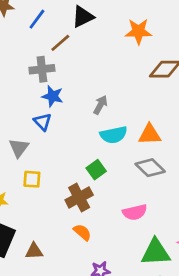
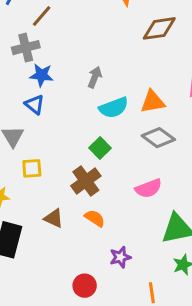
brown triangle: (34, 251) -> (54, 218), moved, turned 36

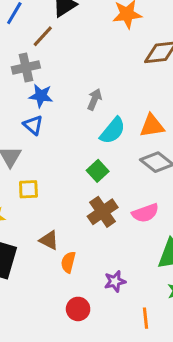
cyan semicircle: (114, 108) -> (113, 131), turned -32
brown cross: (86, 181) -> (103, 212), moved
orange semicircle: (95, 218) -> (68, 262), moved, turned -110

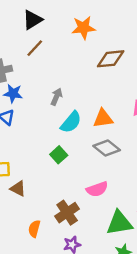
brown line: (43, 36) -> (35, 48), moved
brown cross: (103, 212) -> (67, 213), moved
brown triangle: (49, 240) -> (18, 189), moved

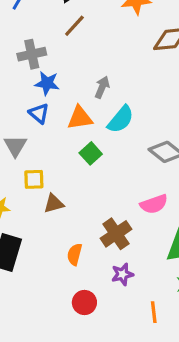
orange triangle: (103, 118) -> (80, 118), moved
green square: (59, 155) -> (91, 153), moved
brown triangle: (18, 189) -> (54, 204), turned -42

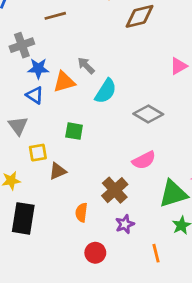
brown line: (74, 26) -> (55, 16), turned 40
gray arrow: (102, 87) -> (86, 66), turned -60
orange triangle: (80, 118) -> (64, 82), moved
green square: (91, 153) -> (74, 131), moved, turned -30

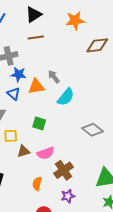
gray diamond: (148, 114) -> (92, 130), moved
pink semicircle: (144, 160) -> (46, 153), moved

